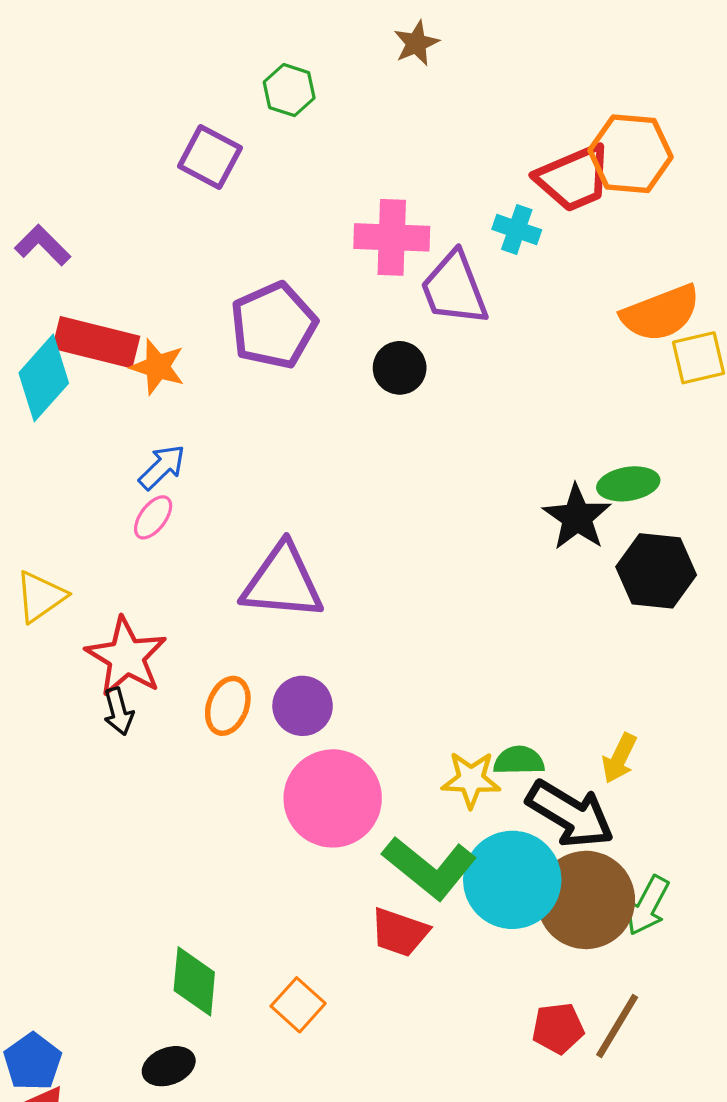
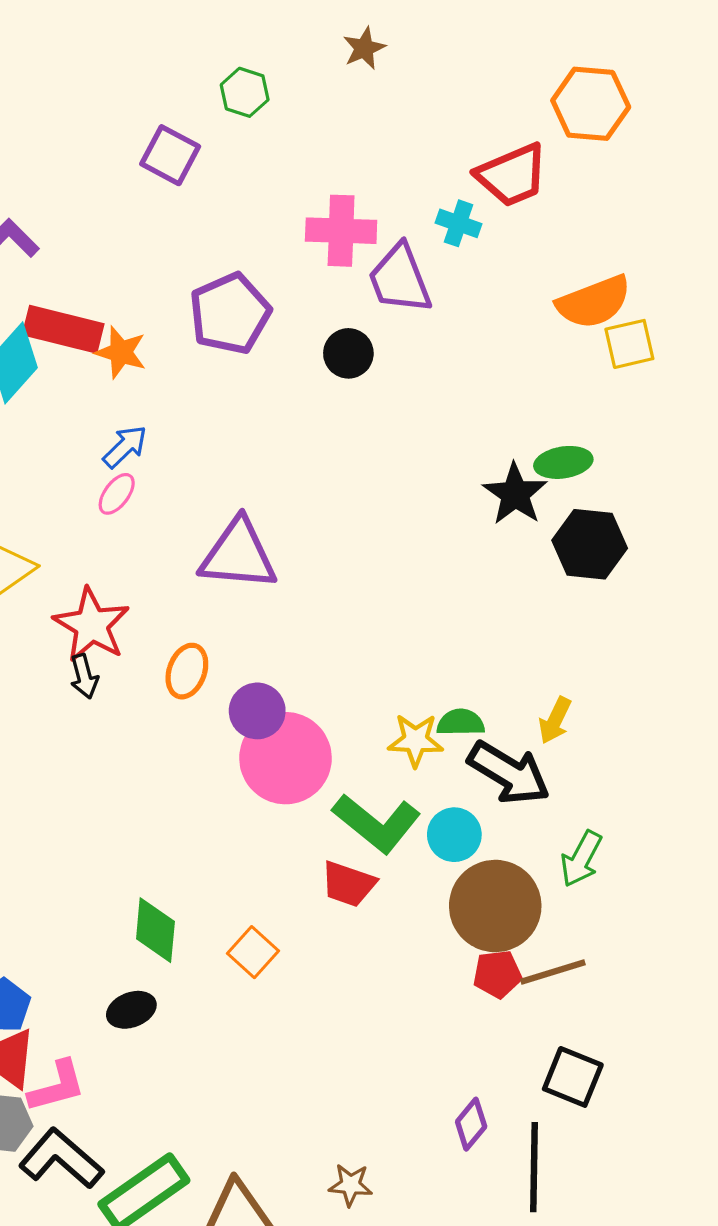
orange hexagon: (630, 154) -> (591, 104), moved
purple circle: (303, 706) -> (257, 711), moved
cyan circle: (512, 880) -> (454, 835), size x0.6
brown circle: (586, 900) -> (495, 906), moved
brown line: (617, 1026) -> (553, 972), turned 42

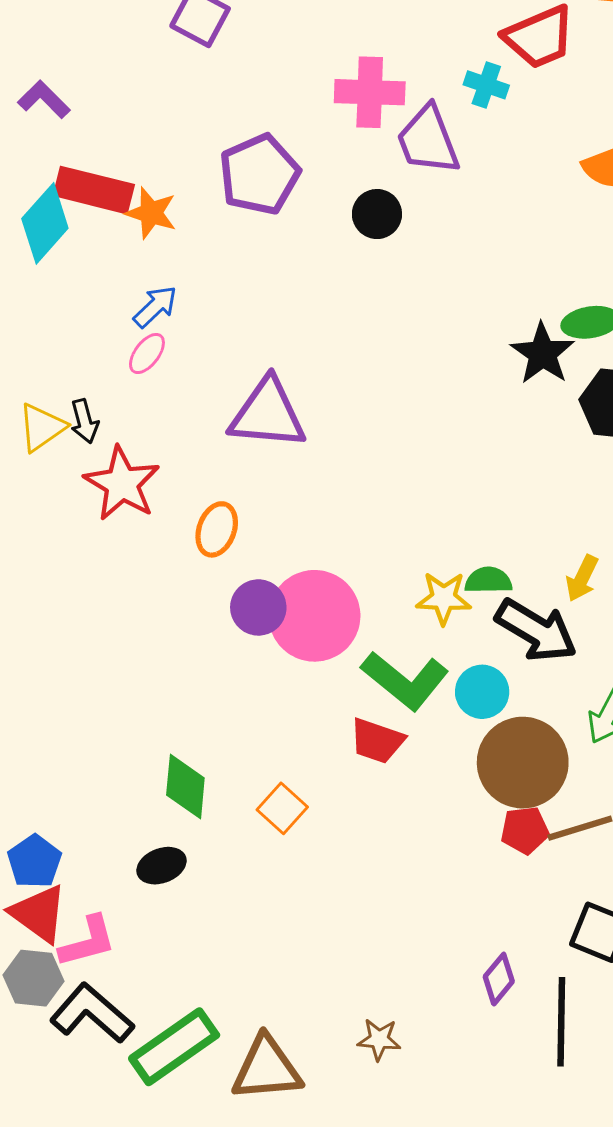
black arrow: (84, 676) -> (84, 421), moved
purple circle: (257, 711) -> (258, 607), moved

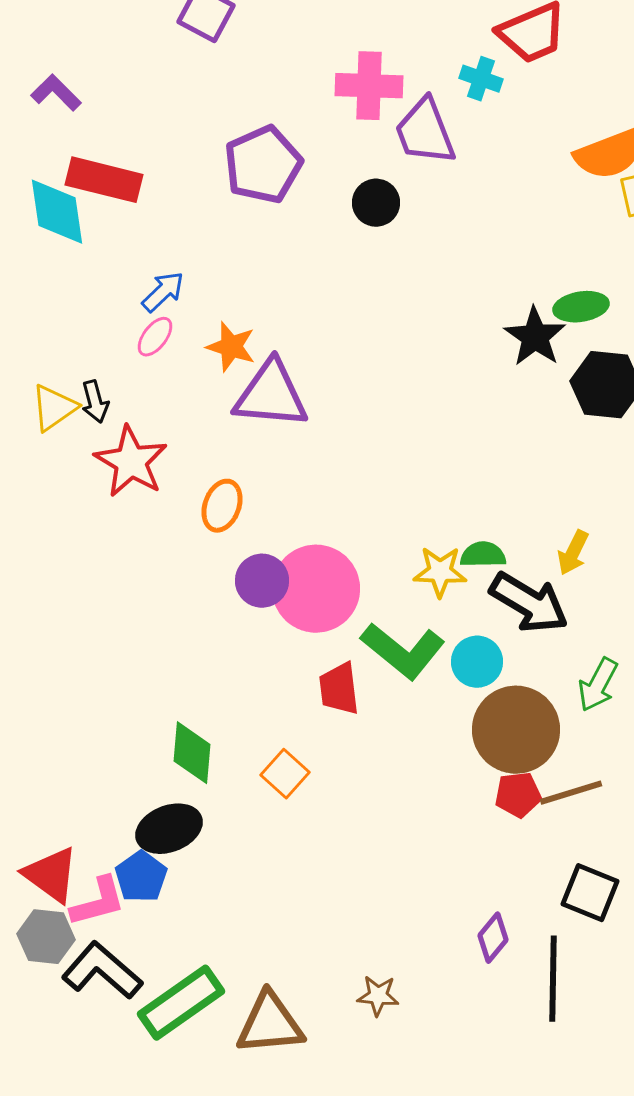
orange star: (151, 213) -> (231, 347), moved
cyan diamond: (45, 223) -> (57, 212), turned -50
red trapezoid: (377, 741) -> (339, 689), moved, turned 64
blue pentagon: (35, 861) -> (141, 877), moved
black ellipse: (162, 866) -> (169, 829), size x1.4

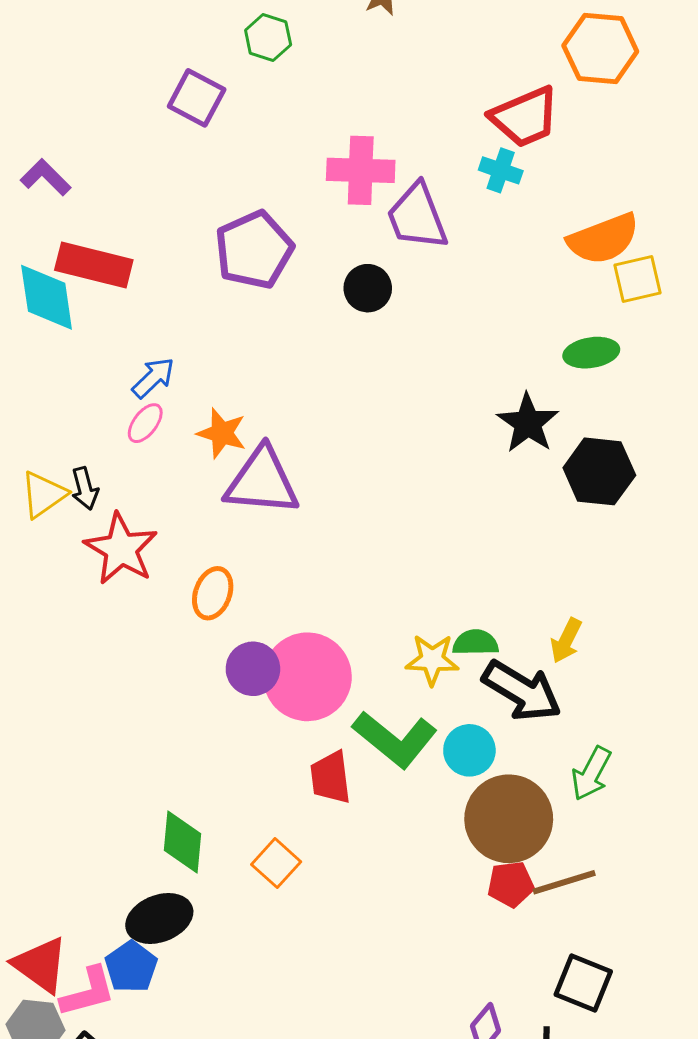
cyan cross: (481, 79) -> (501, 170), moved
green ellipse: (581, 307) -> (591, 353), moved

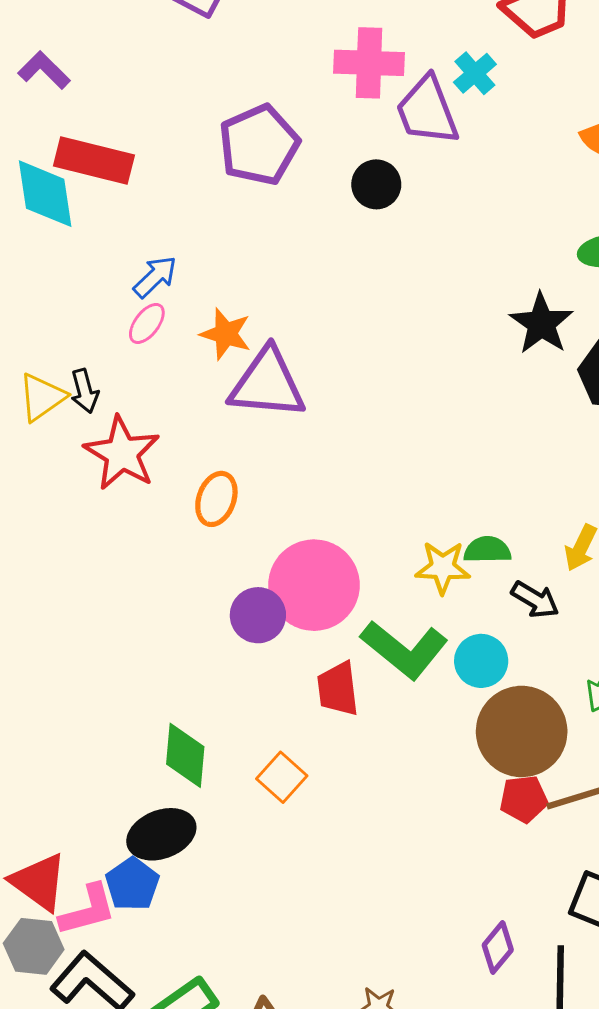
cyan cross: (501, 170) -> (475, 73), moved, turned 30
purple circle: (253, 669) -> (258, 615), moved
black arrow: (522, 691) -> (535, 600), size x0.6

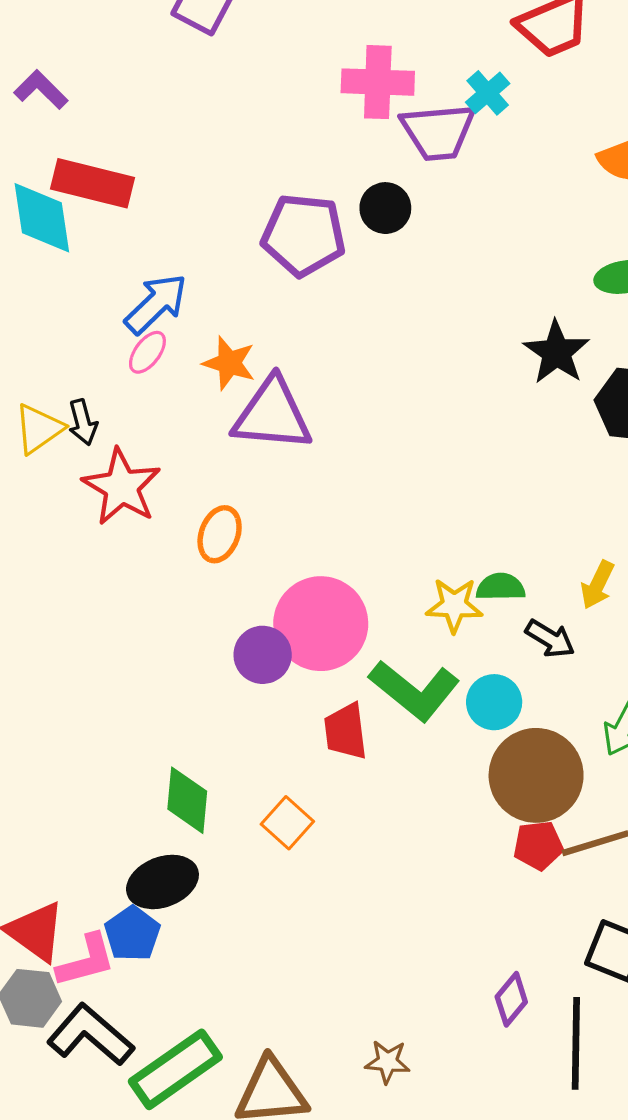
purple trapezoid: (427, 111) -> (438, 132), turned -74
purple pentagon: (259, 145) -> (304, 235), moved, turned 30
blue arrow: (155, 277) -> (156, 304), size x1.4

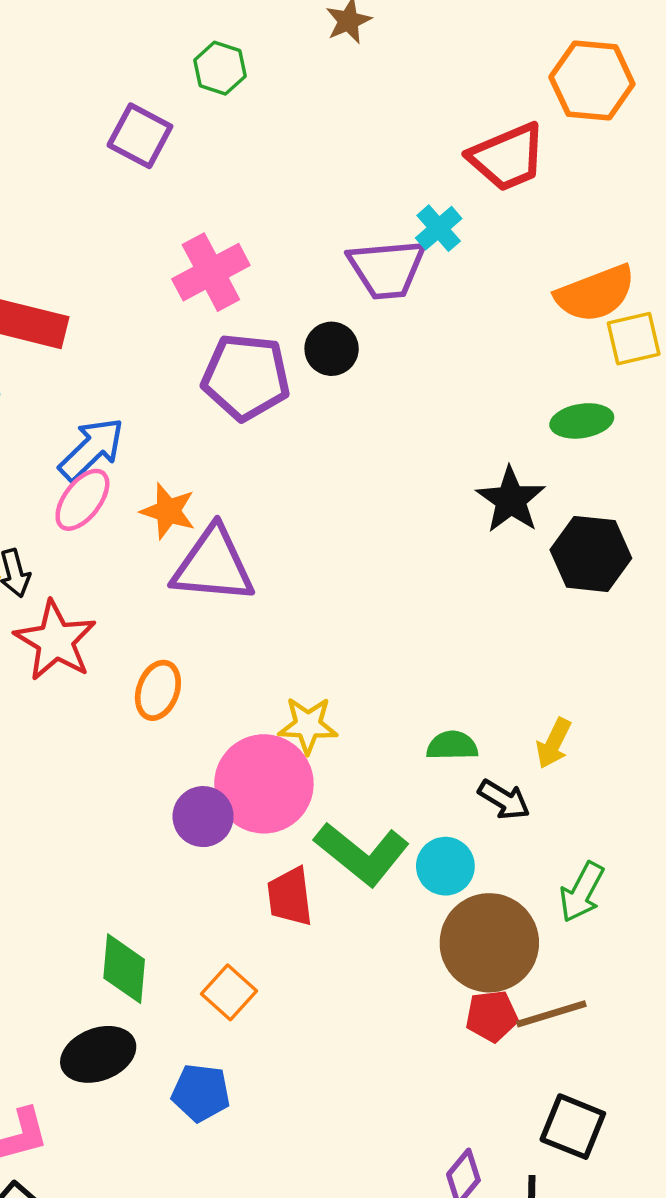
pink cross: (378, 82) -> (211, 272), moved, turned -30
pink ellipse: (147, 352) -> (82, 500), size x1.4
yellow star: (454, 605) -> (308, 725), moved
blue pentagon: (132, 934) -> (201, 1093), moved, turned -30

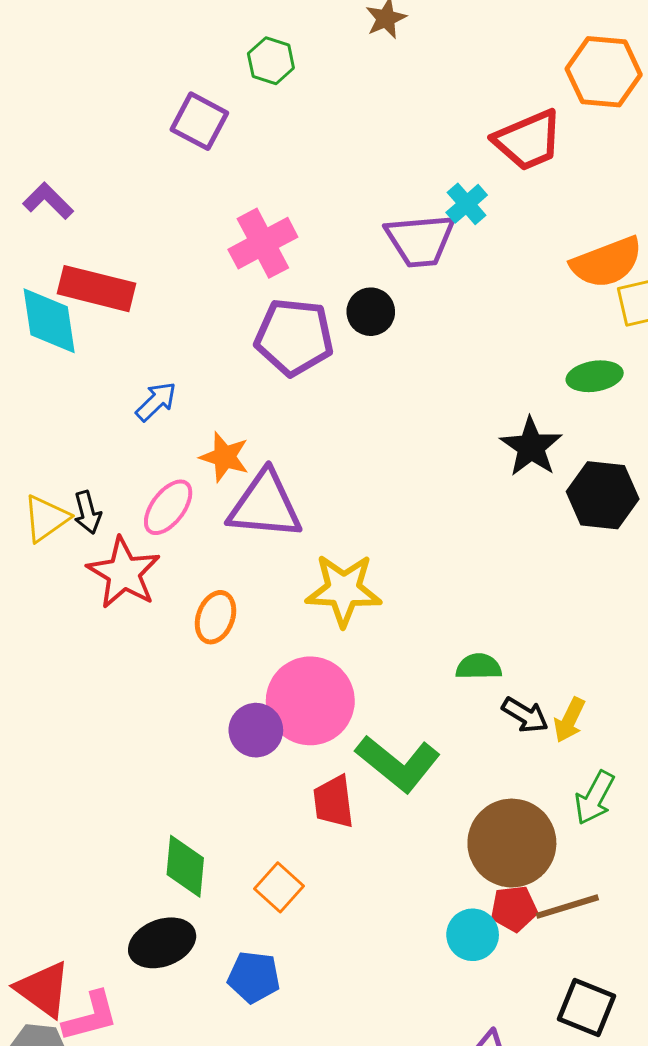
blue arrow: (91, 449) -> (156, 401), size x0.7
pink ellipse: (82, 500) -> (168, 507), moved
yellow star: (308, 725) -> (344, 590), moved, size x1.4
yellow arrow: (554, 743) -> (569, 720), moved
cyan circle: (445, 866) -> (473, 935), moved

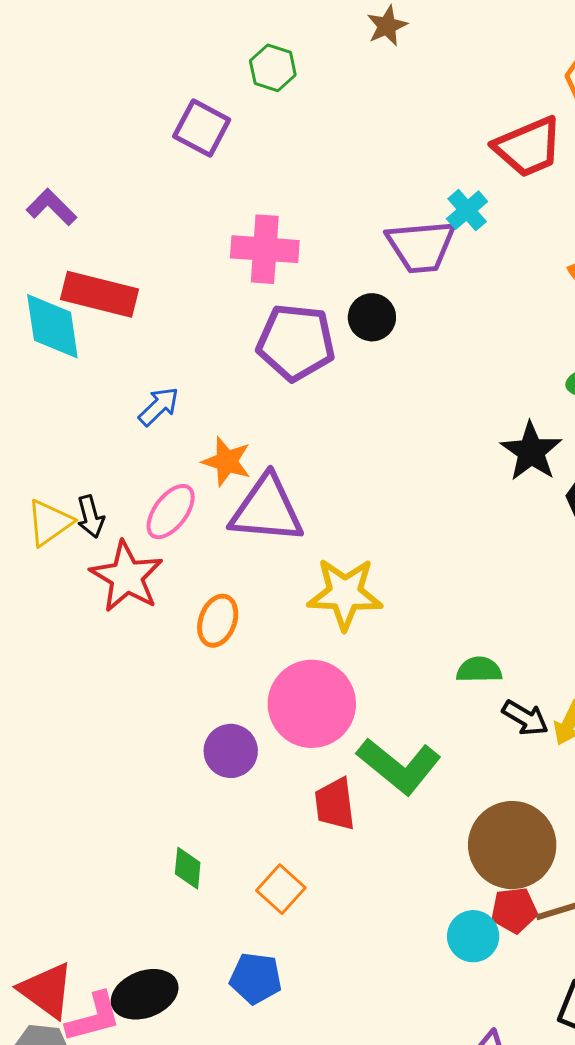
pink cross: (263, 243) -> (265, 249), turned 32
purple circle: (256, 730) -> (231, 751), moved
green diamond: (185, 866) -> (188, 868), size x0.7
black ellipse: (162, 943) -> (145, 994), moved

